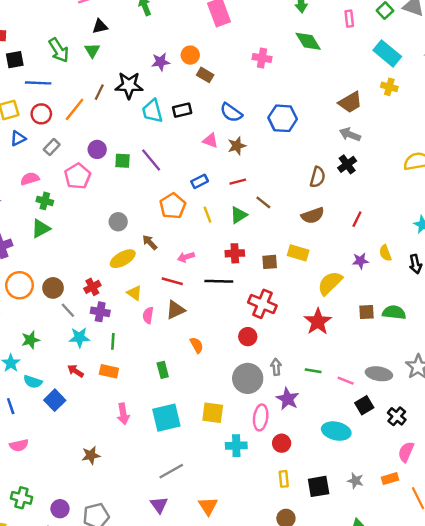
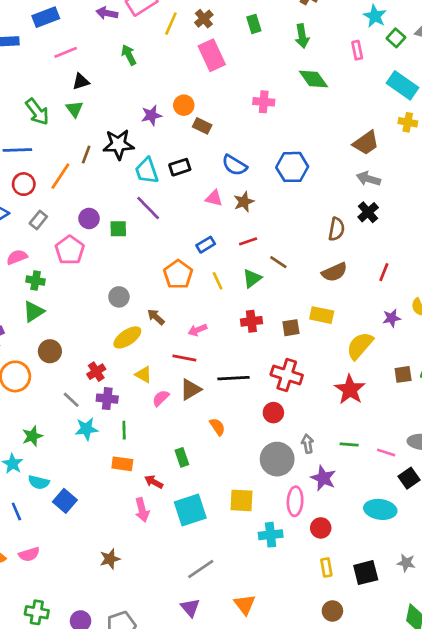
purple line: (151, 160) -> (148, 208), moved
black line: (219, 281) -> (234, 378), moved
brown circle: (53, 288) -> (50, 351), moved
pink semicircle: (148, 315) -> (161, 398), turned 42
red arrow: (75, 371) -> (154, 482), moved

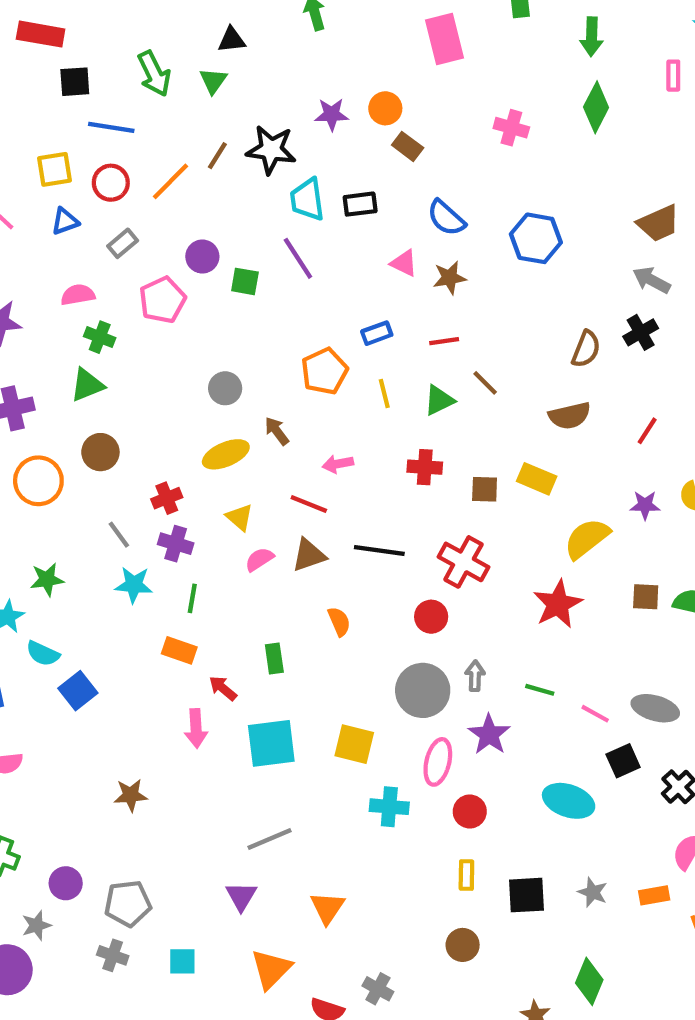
green diamond: (313, 79) -> (596, 107), turned 52

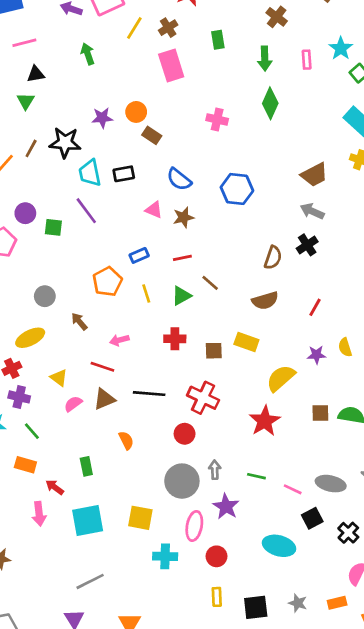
pink rectangle: (673, 76) -> (307, 60), moved
yellow ellipse: (226, 454) -> (30, 338), moved
green line: (192, 598) -> (32, 431), turned -48

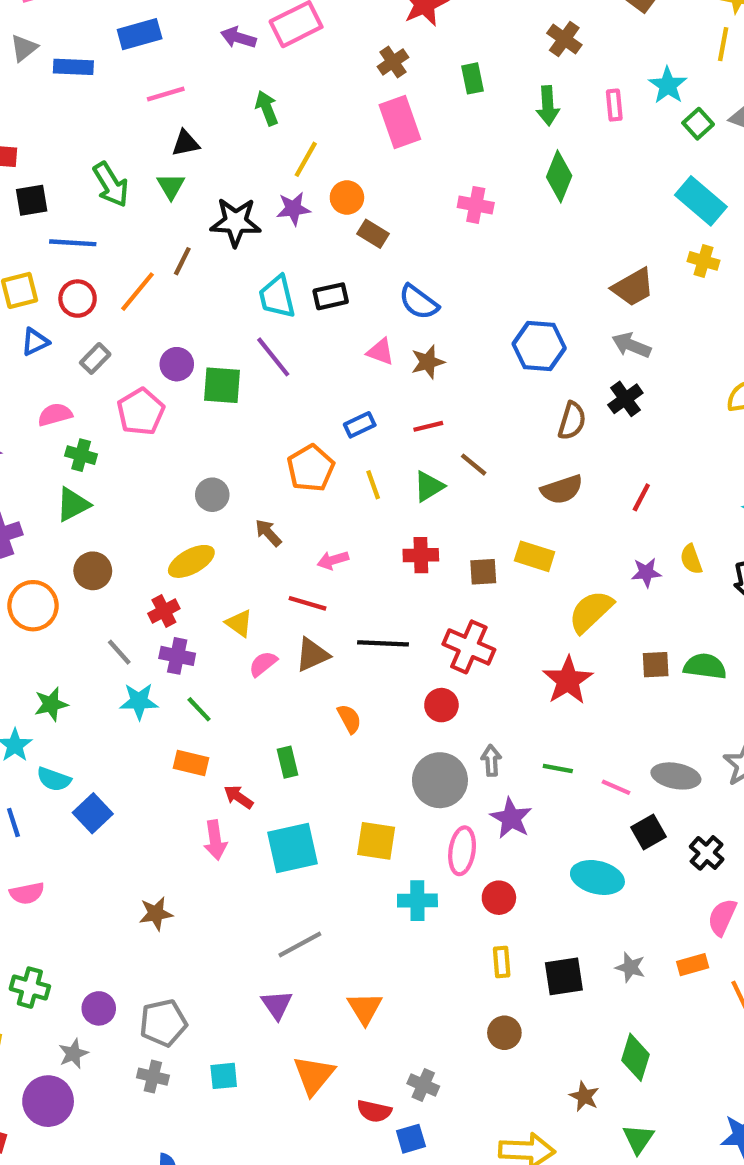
yellow line: (134, 28) -> (306, 159), moved
black star: (65, 143) -> (236, 222), moved
blue hexagon: (237, 189) -> (539, 346), moved
green square: (53, 227) -> (222, 385), size x1.4

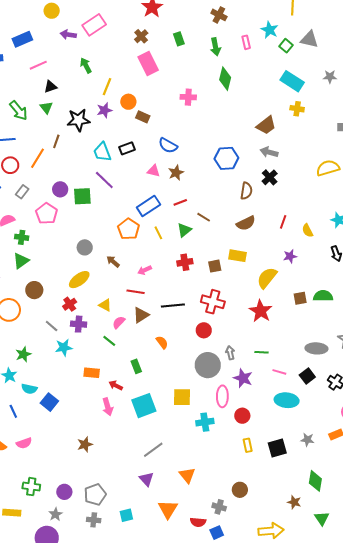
blue rectangle: (360, 425) -> (148, 206), size x1.6
yellow semicircle: (691, 559) -> (308, 230), moved
green line: (199, 709) -> (109, 341), moved
pink line: (616, 787) -> (279, 372), moved
brown circle: (504, 1033) -> (240, 490), moved

